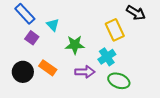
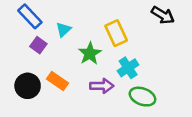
cyan triangle: (53, 25) -> (63, 30), turned 32
yellow rectangle: (115, 30) -> (116, 33), moved
green star: (75, 45) -> (90, 53), turned -30

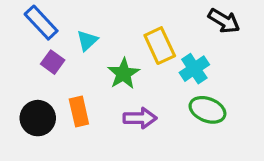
cyan cross: (128, 68) -> (194, 69), moved
orange rectangle: (57, 81) -> (79, 111), turned 42
green ellipse: (142, 97) -> (207, 110), moved

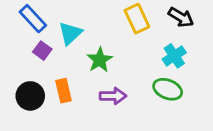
cyan triangle: (87, 41) -> (70, 33), size x1.4
yellow rectangle: (160, 46) -> (137, 19), moved
cyan cross: (194, 69) -> (174, 56), moved

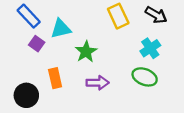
cyan triangle: (70, 33) -> (61, 29), turned 30
black circle: (30, 96) -> (26, 95), moved

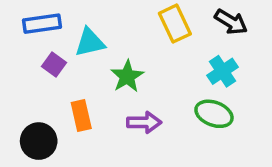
blue rectangle: (29, 16) -> (42, 24), turned -55

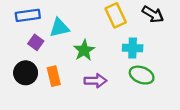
cyan cross: (222, 71) -> (133, 48), moved, turned 36
black circle: (39, 141) -> (26, 73), moved

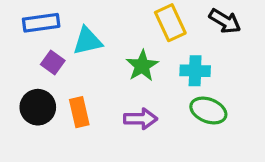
green star: (84, 50) -> (142, 66), moved

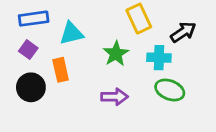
black arrow: (225, 21) -> (183, 32), moved, turned -65
purple square: (53, 62) -> (28, 50), moved
orange rectangle: (79, 112) -> (61, 70), moved

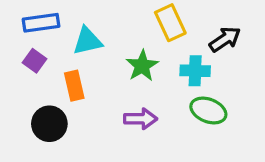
black circle: (31, 87) -> (49, 124), moved

